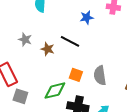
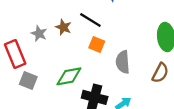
gray star: (25, 40) -> (39, 33), moved
orange square: (76, 75) -> (97, 45), moved

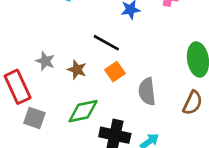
brown star: (63, 27) -> (77, 70), moved
orange square: (97, 45) -> (115, 72), turned 35

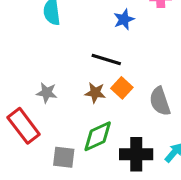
brown star: (77, 70) -> (95, 93), moved
gray square: (34, 118) -> (64, 157), moved

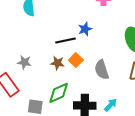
blue star: (124, 19) -> (85, 29), moved
black line: (106, 59) -> (65, 40), turned -30

